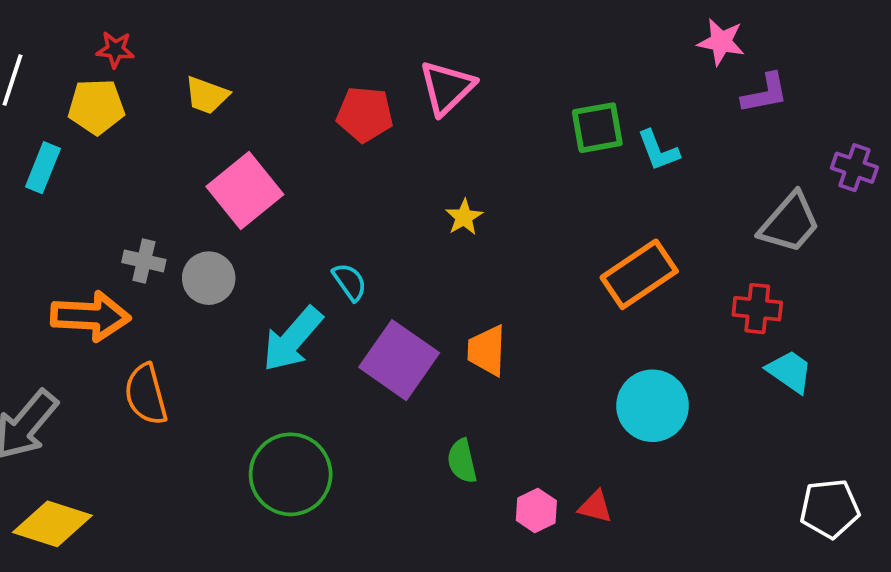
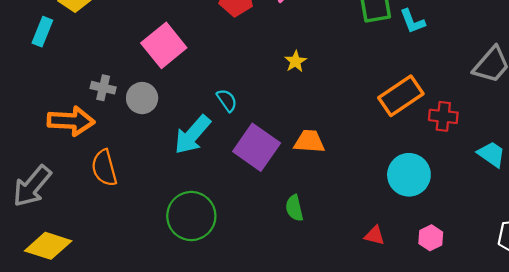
red cross: (757, 309) -> (443, 116), moved
orange trapezoid: (487, 350) -> (309, 142), turned 92
pink hexagon: (536, 511) -> (431, 238), moved

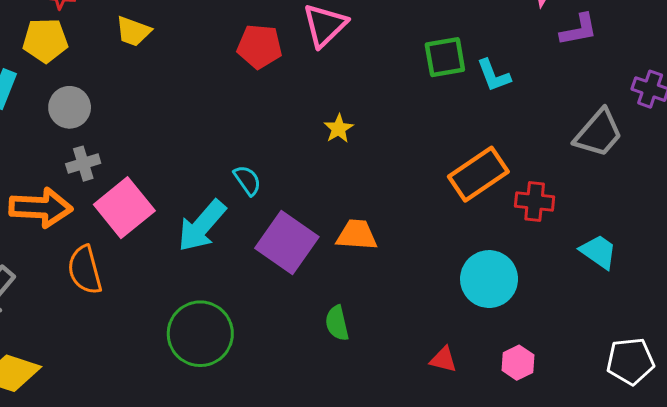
pink square: (164, 45) -> (124, 208), moved
gray cross: (103, 88) -> (83, 164), turned -30
gray circle: (142, 98) -> (70, 107), moved

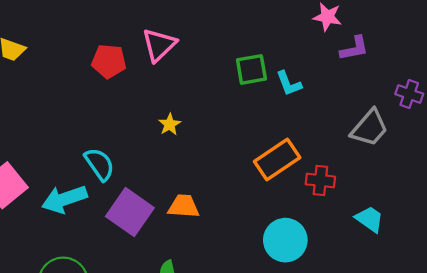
cyan semicircle: (247, 180) -> (99, 164), size x1.4
cyan arrow: (202, 226) -> (64, 199), turned 30

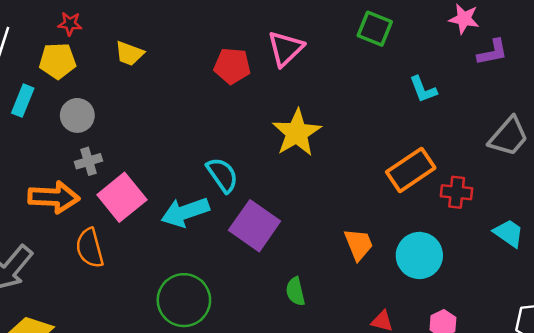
green square: (251, 69) -> (375, 29), moved, turned 32
yellow star: (170, 124) -> (297, 133), size x2.0
orange trapezoid: (184, 206) -> (359, 244), moved, turned 64

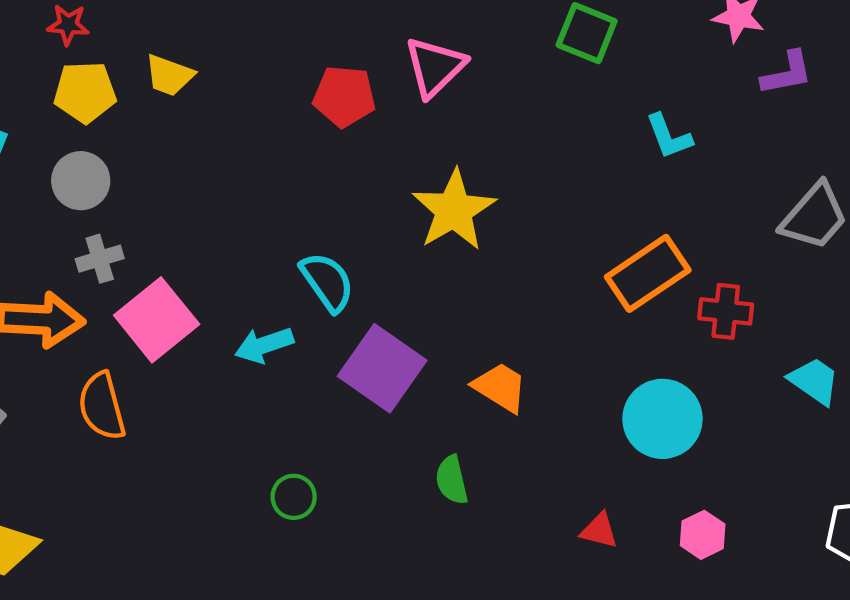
yellow pentagon: (57, 61) -> (85, 92), moved
cyan arrow: (185, 212) -> (264, 345), size x0.7
orange trapezoid: (359, 244) -> (500, 387), moved, turned -36
green circle: (184, 300) -> (294, 497), moved, size x0.5

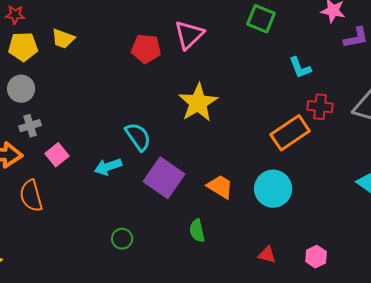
red cross: (726, 311) -> (320, 107), moved
pink square: (157, 320) -> (57, 155), size x0.6
cyan circle: (662, 419) -> (273, 189), moved

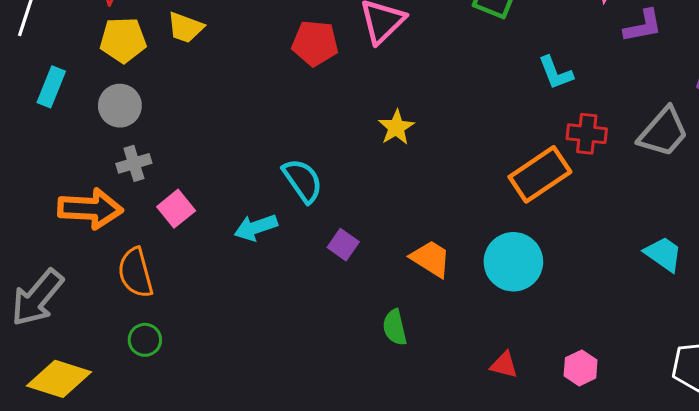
yellow star: (198, 103) -> (396, 127), size x0.6
purple square: (164, 178) -> (343, 245), size x0.5
green circle: (122, 239) -> (145, 340), moved

